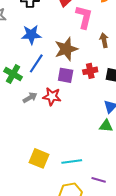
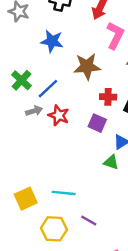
blue line: (36, 63) -> (48, 89), moved
purple square: (66, 75) -> (97, 123), moved
yellow square: (39, 158) -> (26, 199), moved, turned 30

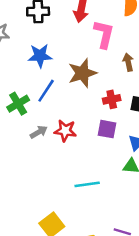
green cross: (21, 80) -> (18, 104), turned 30
blue line: (48, 89) -> (46, 91), moved
cyan line: (64, 193) -> (87, 184), moved

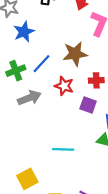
blue star: (40, 56) -> (24, 32), moved, turned -30
red star: (65, 131) -> (64, 86), moved
gray arrow: (39, 132) -> (29, 98), size x1.5

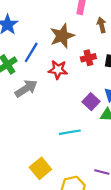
purple square: (88, 105) -> (91, 102), moved, turned 35

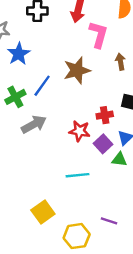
red cross: (88, 58) -> (105, 115), moved
red star: (58, 70) -> (80, 131), moved

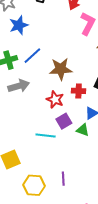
brown star: (77, 70) -> (61, 69), moved
purple square: (103, 144) -> (64, 121), moved
purple line: (109, 221) -> (63, 179), turned 56

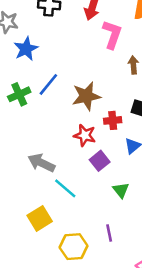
gray arrow: (19, 86) -> (41, 163), moved, turned -130
green triangle: (83, 130) -> (121, 190), moved, turned 40
cyan line: (46, 135) -> (65, 188), moved, turned 42

